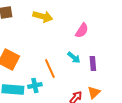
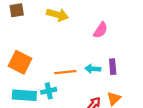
cyan arrow: (74, 58) -> (93, 69), moved, turned 144
orange line: (50, 68) -> (65, 72), turned -72

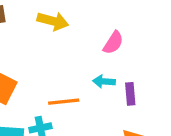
cyan arrow: (93, 69) -> (104, 81), moved

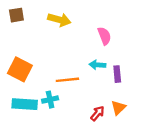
pink semicircle: (113, 43) -> (104, 36), turned -54

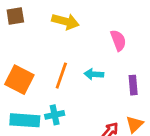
cyan arrow: (97, 65) -> (94, 74), moved
orange line: (67, 80) -> (61, 76), moved, turned -65

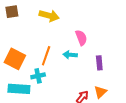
pink semicircle: (118, 40) -> (81, 38), moved
cyan cross: (55, 115) -> (38, 76), moved

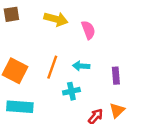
pink semicircle: (81, 38) -> (88, 30), moved
cyan cross: (38, 76) -> (71, 91), moved

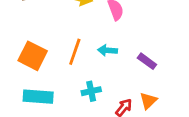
purple rectangle: (116, 76) -> (147, 61), turned -49
cyan cross: (71, 91) -> (91, 91), moved

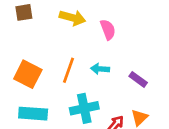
cyan cross: (91, 91) -> (84, 108), size x1.5

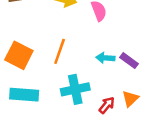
cyan arrow: (100, 69) -> (105, 58), moved

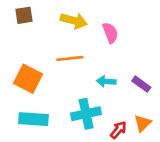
orange line: (60, 51) -> (70, 58), moved, turned 65
cyan arrow: (105, 58) -> (106, 81), moved

